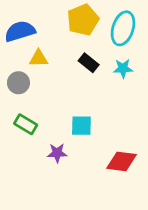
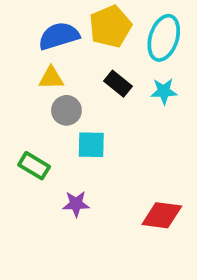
blue semicircle: (20, 31) -> (59, 36), moved
gray circle: (18, 83) -> (66, 110), moved
cyan square: (81, 126) -> (91, 145), moved

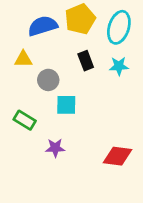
yellow triangle: (51, 78) -> (23, 59), moved
black rectangle: (118, 84) -> (86, 61), turned 30

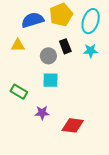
gray circle: (48, 80) -> (48, 56), moved
red diamond: (118, 156) -> (73, 125), moved

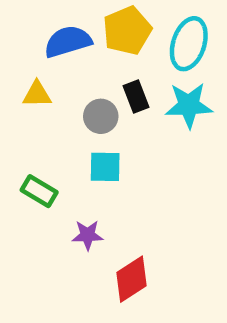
cyan star: (91, 51) -> (189, 105), size x1.5
red diamond: (73, 125) -> (132, 279), moved, turned -40

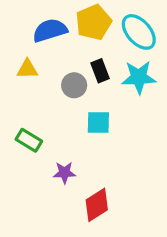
cyan ellipse: (189, 44) -> (139, 32), turned -60
cyan square: (105, 167) -> (98, 122), moved

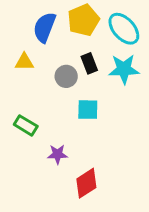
blue semicircle: (50, 30) -> (44, 27), turned -52

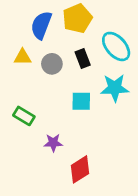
cyan ellipse: (124, 29) -> (116, 46), moved
cyan star: (124, 69) -> (115, 88), moved
gray circle: (66, 76) -> (52, 64), moved

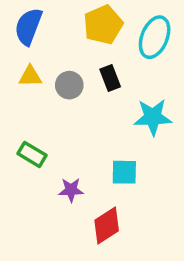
blue semicircle: (41, 25) -> (28, 27), moved
cyan ellipse: (116, 46) -> (155, 37), moved, turned 64
cyan square: (81, 101) -> (124, 172), moved

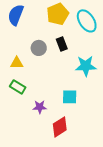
cyan ellipse: (155, 37) -> (87, 21), turned -55
yellow triangle: (30, 76) -> (17, 63), moved

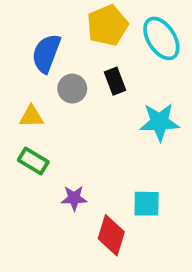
blue semicircle: (16, 15) -> (46, 53), moved
cyan square: (70, 97) -> (147, 204), moved
red diamond: (60, 127) -> (111, 235), turned -40

